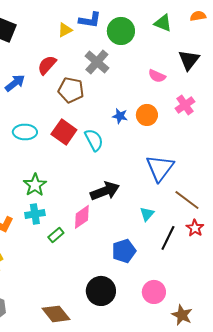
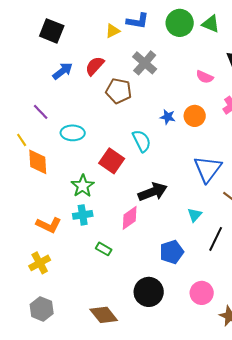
green circle: (121, 31) -> (180, 23), moved
blue arrow: (15, 83) -> (63, 71), moved
red square: (64, 132) -> (112, 161), moved
green rectangle: (56, 235) -> (104, 249), moved, turned 70

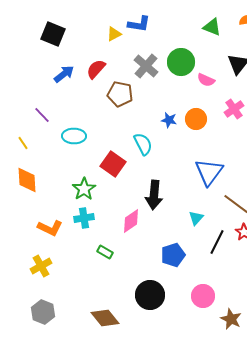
green circle: (180, 23) -> (181, 62), moved
orange diamond: (38, 162) -> (27, 180), moved
black arrow: (153, 192) -> (154, 195), turned 116

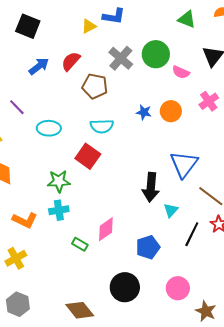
cyan semicircle: (143, 144) -> (102, 126), moved, turned 115
green star: (84, 189) -> (59, 181), turned 30
black arrow: (154, 195) -> (151, 187), moved
pink diamond: (131, 221) -> (106, 229), moved

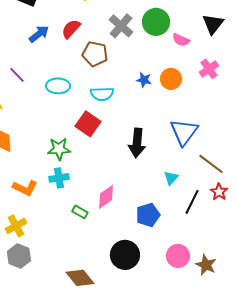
cyan ellipse: (49, 128) -> (58, 86), moved
black arrow: (151, 187) -> (137, 143), moved
gray hexagon: (18, 304) -> (19, 256), moved
brown star: (206, 311) -> (206, 265), moved

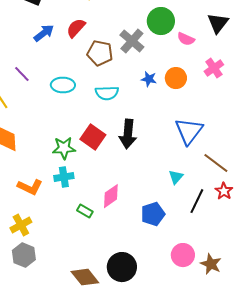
gray cross: (121, 26) -> (132, 41), moved
red square: (88, 124) -> (93, 137), moved
black arrow: (137, 143) -> (128, 134), moved
black circle: (125, 255) -> (122, 267), moved

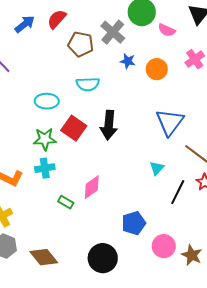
blue star: (149, 79) -> (128, 61), moved
cyan ellipse: (63, 85) -> (47, 101), moved
blue pentagon: (153, 214) -> (134, 223), moved
brown diamond: (85, 277) -> (44, 257), moved

